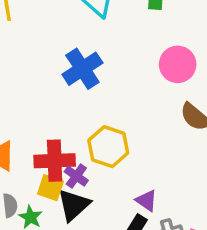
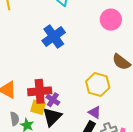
pink circle: (178, 64) -> (111, 20), moved
yellow hexagon: (108, 147) -> (98, 85), moved

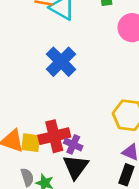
yellow square: (38, 107) -> (31, 143), moved

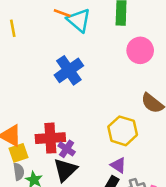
yellow square: (31, 143) -> (19, 153), moved, turned -36

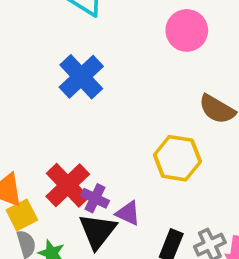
red cross: (50, 138) -> (68, 185), turned -32
purple triangle: (118, 165) -> (128, 213), moved

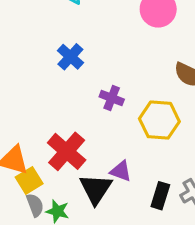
blue cross: (81, 77) -> (70, 57), size x0.7
purple cross: (95, 198) -> (112, 98), moved

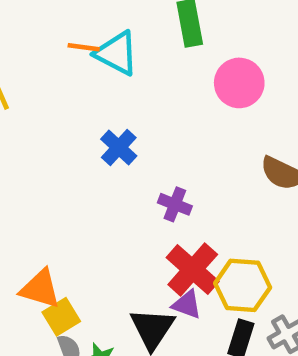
yellow hexagon: (159, 120) -> (243, 285), moved
red cross: (67, 151) -> (193, 269), moved

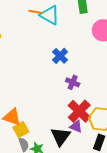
blue cross: (119, 148) -> (60, 56), moved

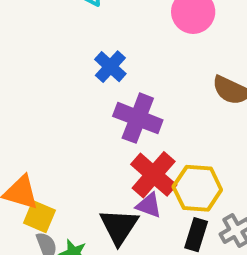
purple cross: (73, 82) -> (138, 118), size x1.6
yellow square: (21, 130) -> (39, 217), turned -35

